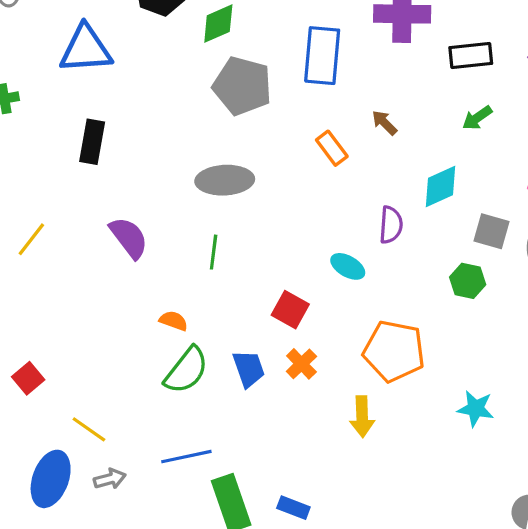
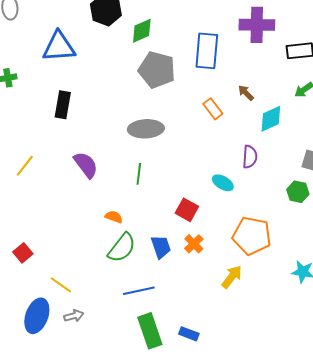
cyan diamond: (440, 187) -> (271, 119), moved
yellow arrow: (362, 417) -> (232, 277), turned -140
blue line: (186, 457) -> (139, 291), moved

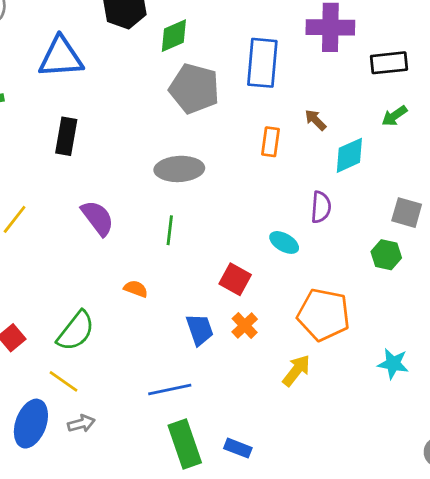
orange rectangle: (213, 109) -> (271, 142), turned 45
green semicircle: (122, 248) -> (76, 331), moved

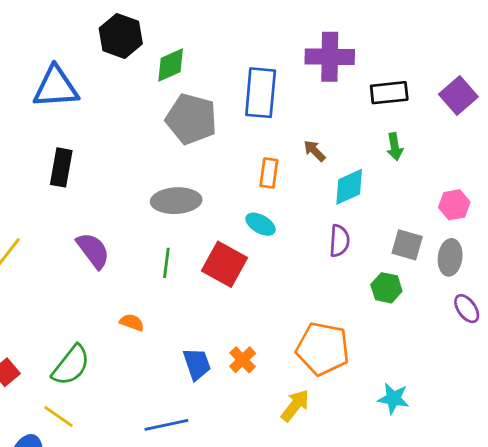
green arrow: (394, 116) -> (395, 147), turned -65
purple semicircle: (321, 207) -> (339, 241), moved
cyan ellipse: (284, 242) -> (261, 224), moved
red square: (235, 279) -> (225, 264), moved, size x1.4

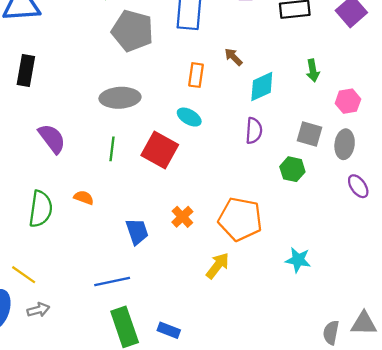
green arrow: (395, 147) -> (313, 71), moved
orange cross: (243, 360) -> (182, 217), moved
green semicircle: (71, 365) -> (41, 209), moved, turned -30

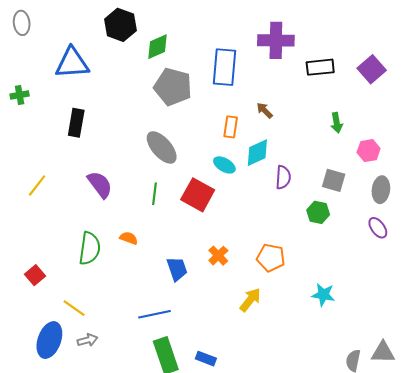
cyan diamond: (262, 86) -> (257, 153), moved
gray ellipse: (120, 98) -> (162, 147), turned 52
gray ellipse: (345, 144) -> (381, 190), moved
orange pentagon: (240, 219) -> (271, 258), size x0.7

